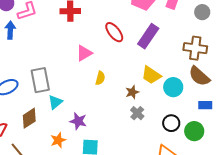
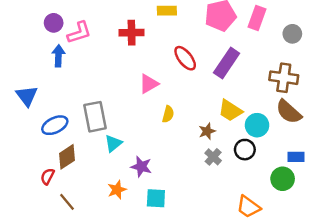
blue rectangle: (205, 105) -> (296, 157), moved
brown diamond: (29, 118) -> (67, 157), moved
black circle: (171, 123) -> (245, 150), moved

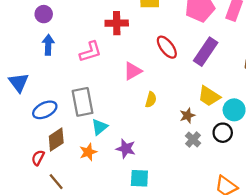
pink L-shape: (79, 33) -> (90, 52), moved
orange star: (117, 190) -> (88, 152), moved

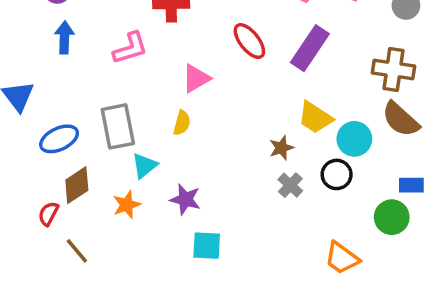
yellow semicircle: (151, 100) -> (182, 123), moved

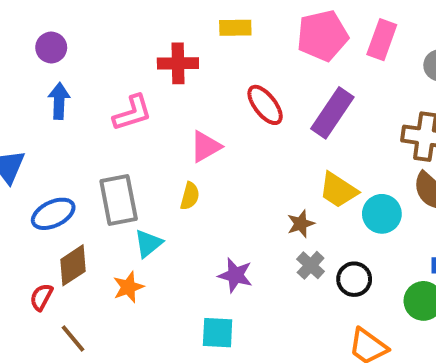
black circle: (337, 174) -> (354, 279), moved
purple star: (185, 199) -> (235, 275), moved

